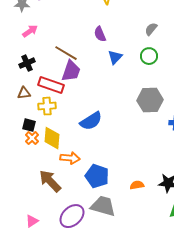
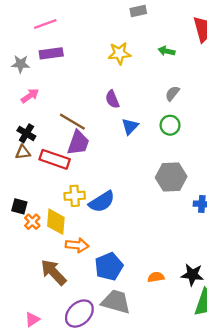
black cross: (27, 63) -> (26, 133), turned -35
brown triangle: (24, 93) -> (23, 152), moved
yellow cross: (47, 106) -> (75, 196), moved
black square: (29, 125) -> (19, 206), moved
blue pentagon: (97, 176) -> (109, 266), turned 30

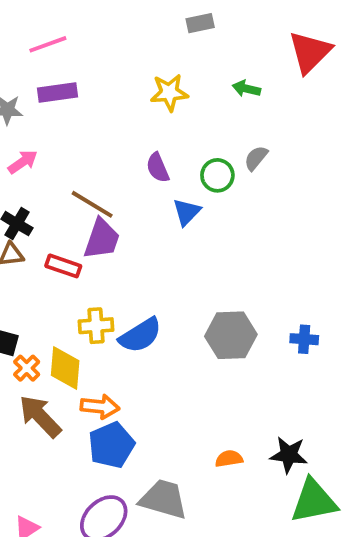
green circle: (170, 125) -> (217, 175), moved
red rectangle: (55, 159) -> (63, 266), size x0.7
gray hexagon: (171, 177) -> (231, 335), moved
blue pentagon: (109, 266) -> (111, 445), moved
brown arrow: (53, 272) -> (40, 416), moved

